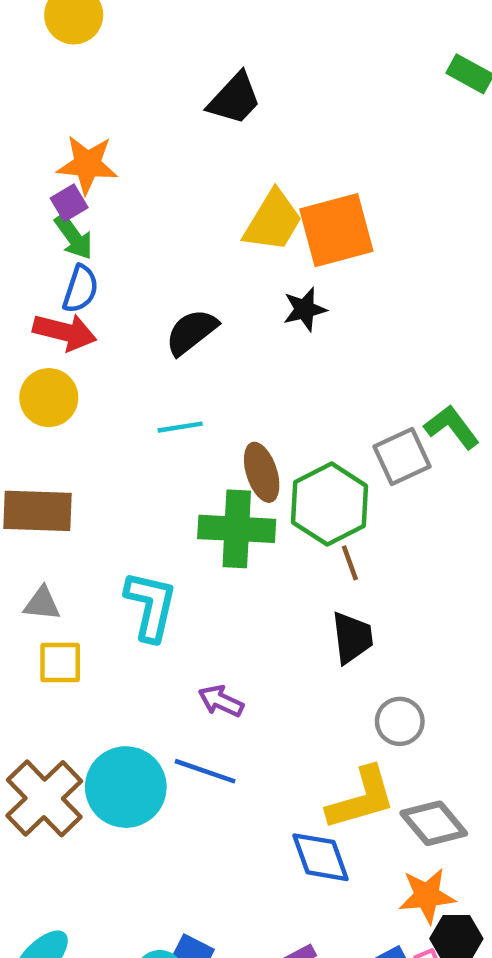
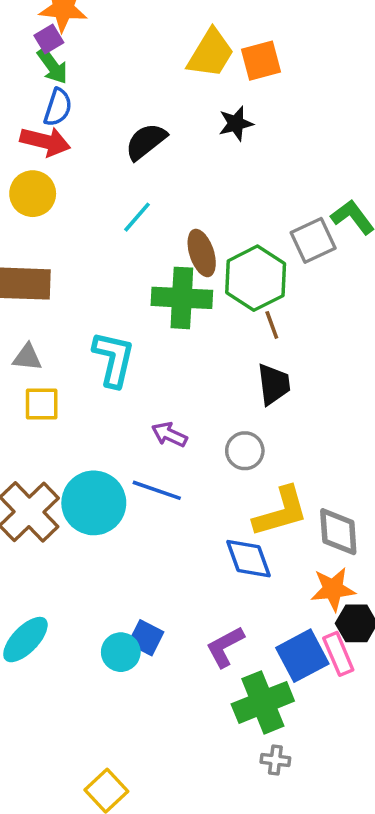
orange square: (336, 230) -> (261, 61), size x0.7
cyan line: (180, 427) -> (137, 217), turned -40
gray circle: (400, 721) -> (245, 451), moved
gray diamond: (434, 823) -> (338, 532), turned 36

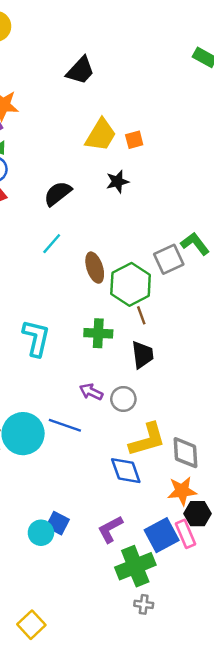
orange square: (261, 61) -> (134, 140), size x0.7
green cross: (182, 298) -> (98, 333), moved, size x0.7
purple arrow: (169, 435) -> (91, 392), moved

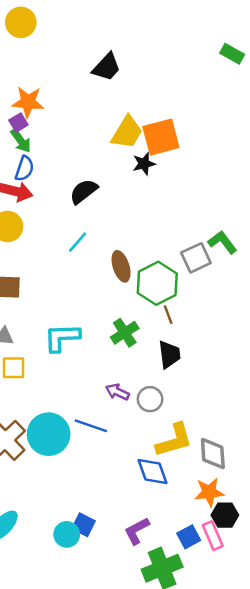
orange square: (134, 140) -> (161, 137), size x2.0
black star: (117, 182) -> (144, 164), moved
green cross: (98, 333) -> (125, 333), turned -36
cyan L-shape: (36, 338) -> (62, 338), turned -105
blue square: (162, 535) -> (189, 537), size x0.7

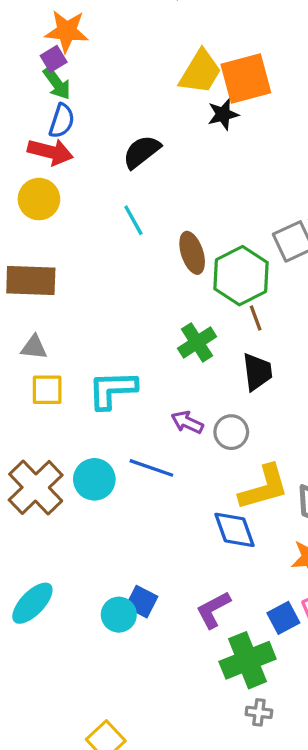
cyan line: (78, 242) -> (133, 220), turned -70
cyan L-shape: (62, 338) -> (112, 390), moved
cyan circle: (49, 434) -> (94, 479), size x0.7

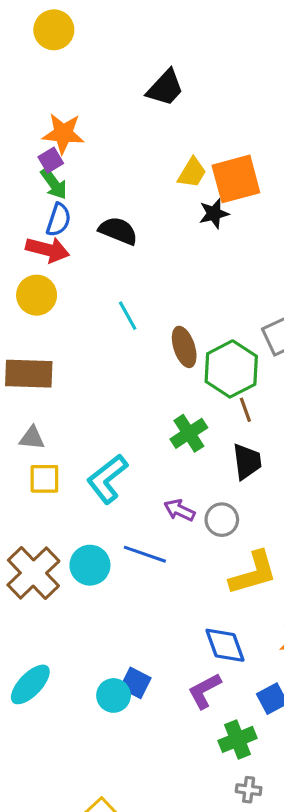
yellow trapezoid: (200, 72) -> (192, 173), size x0.7
black semicircle: (142, 152) -> (118, 231), moved, turned 60
cyan L-shape: (112, 390) -> (107, 479), turned -36
blue diamond: (234, 530) -> (225, 645), moved
green cross: (248, 660) -> (238, 739), size x0.7

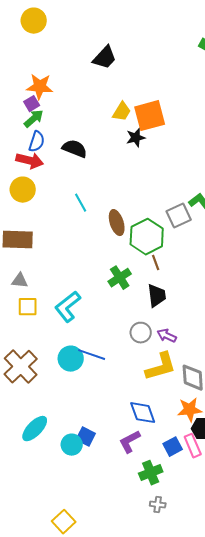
green arrow: (54, 184) -> (34, 119), turned -95
purple arrow: (179, 510) -> (167, 336), moved
cyan circle: (90, 565) -> (71, 359), moved
cyan ellipse: (30, 684) -> (35, 429), moved

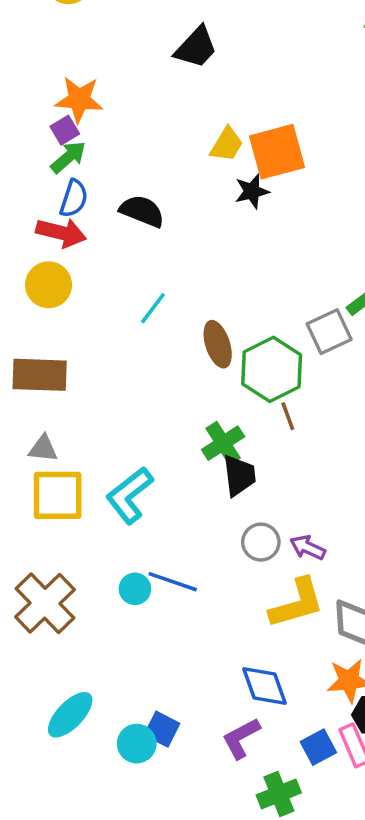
cyan line: (81, 203) -> (153, 308), turned 66
black trapezoid: (157, 296) -> (239, 476), moved
yellow square: (28, 307) -> (58, 495), size x1.5
cyan circle: (71, 359) -> (135, 589), size x0.7

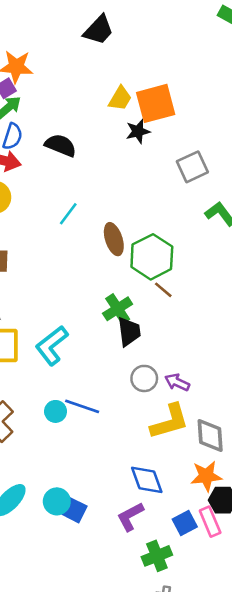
gray square: (329, 332) -> (192, 167), moved
brown line: (288, 416) -> (163, 290), turned -30
cyan circle: (137, 744) -> (57, 501), moved

